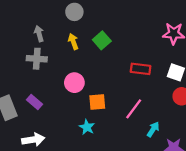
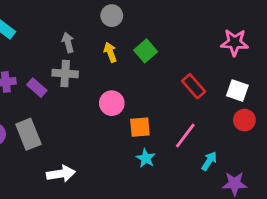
red rectangle: (141, 69) -> (194, 86), turned 42
purple rectangle: (34, 102) -> (37, 88), moved
cyan star: (87, 127) -> (146, 158), moved

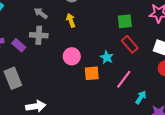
gray arrow: (68, 42) -> (41, 13), turned -40
green square: (146, 51) -> (125, 21), moved, turned 35
cyan star: (146, 158) -> (107, 57), moved

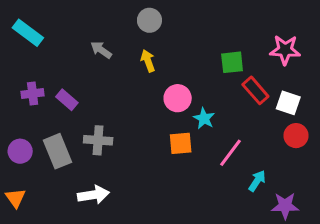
gray cross: (39, 35) -> (98, 140), moved
red rectangle: (130, 44) -> (255, 90), moved
pink circle: (72, 56) -> (178, 98), moved

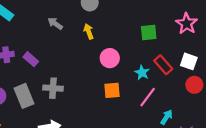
pink star: (285, 50) -> (187, 24), turned 30
red rectangle: (255, 90) -> (163, 65), moved
cyan star: (204, 118) -> (142, 73), moved

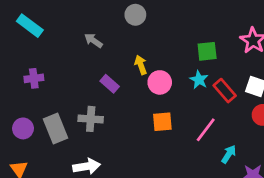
yellow arrow: (89, 31) -> (141, 65), moved
purple rectangle: (31, 59) -> (110, 84), moved
cyan star: (142, 73) -> (199, 80), moved

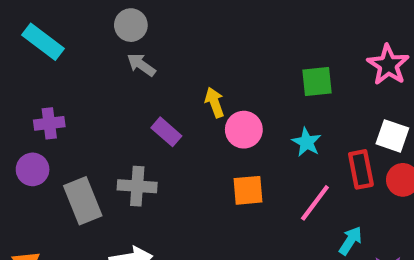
gray circle: (135, 15) -> (131, 25), moved
cyan star: (199, 80) -> (307, 142), moved
red rectangle: (225, 91) -> (361, 169), moved, turned 30
purple circle: (23, 128) -> (33, 169), moved

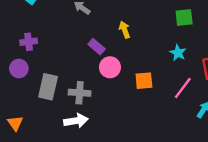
pink circle: (244, 130) -> (110, 67), moved
gray cross: (137, 186) -> (80, 93), moved
gray rectangle: (83, 201) -> (48, 87), turned 35

